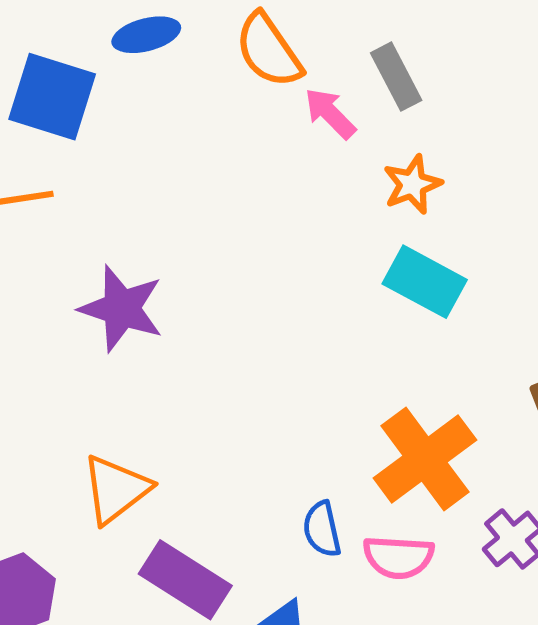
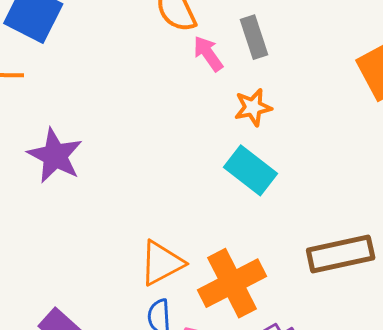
orange triangle: (116, 489) -> (162, 263), moved

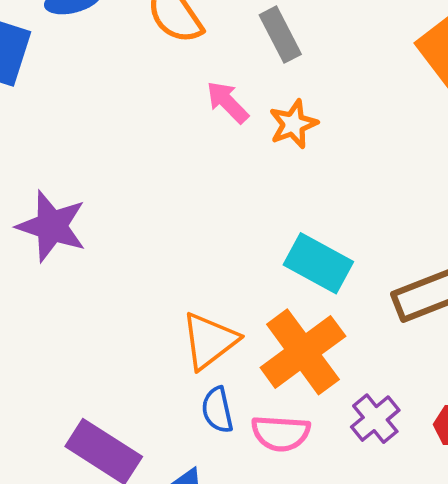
pink arrow: (208, 54) -> (227, 102), moved
cyan rectangle: (251, 170) -> (318, 263), moved

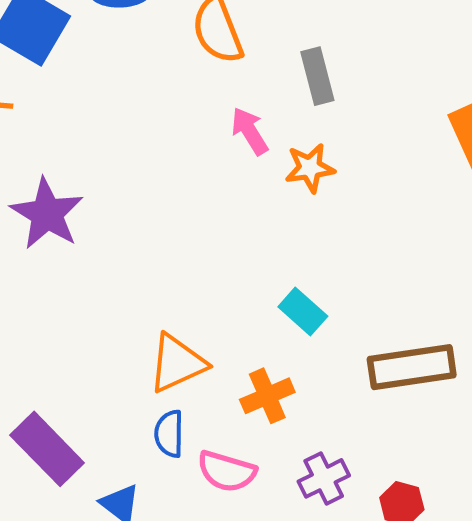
cyan rectangle: (318, 263) -> (303, 312), size x0.7
orange cross: (303, 352) -> (267, 396), size x0.6

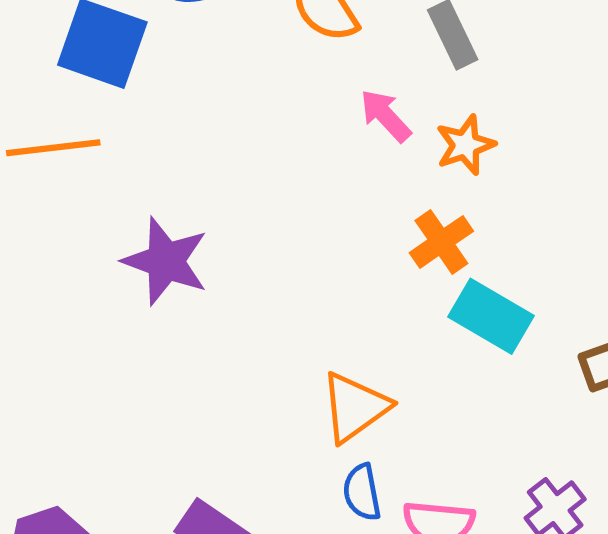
cyan rectangle: (303, 312) -> (491, 316), size x1.4
orange cross: (267, 396) -> (441, 242), moved

